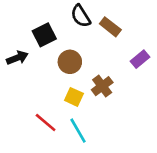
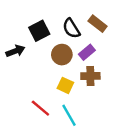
black semicircle: (81, 16) -> (71, 28), moved
purple rectangle: (140, 59) -> (87, 52), moved
brown cross: (102, 86) -> (90, 76), turned 36

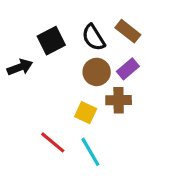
purple rectangle: (87, 52) -> (128, 69), moved
brown circle: (62, 55) -> (97, 72), moved

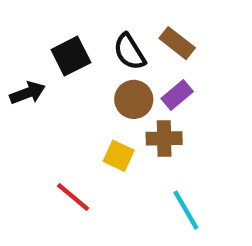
cyan line: (90, 152) -> (186, 210), moved

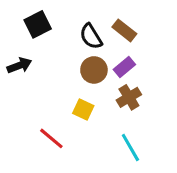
black square: (71, 56) -> (38, 24), moved
brown cross: (164, 138) -> (129, 97), moved, turned -30

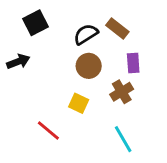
black semicircle: (91, 36) -> (86, 34), turned 90
purple rectangle: (124, 67) -> (133, 63), moved, turned -54

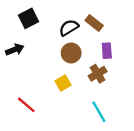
yellow square: (79, 103) -> (63, 83), turned 35
red line: (48, 131) -> (26, 105), moved

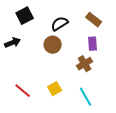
brown rectangle: (94, 23) -> (94, 20), moved
brown circle: (71, 53) -> (53, 45), moved
yellow square: (63, 83) -> (55, 89), moved

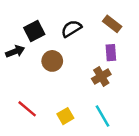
black square: (25, 16) -> (34, 31), moved
brown circle: (53, 45) -> (52, 61), moved
yellow square: (55, 89) -> (65, 116), moved

